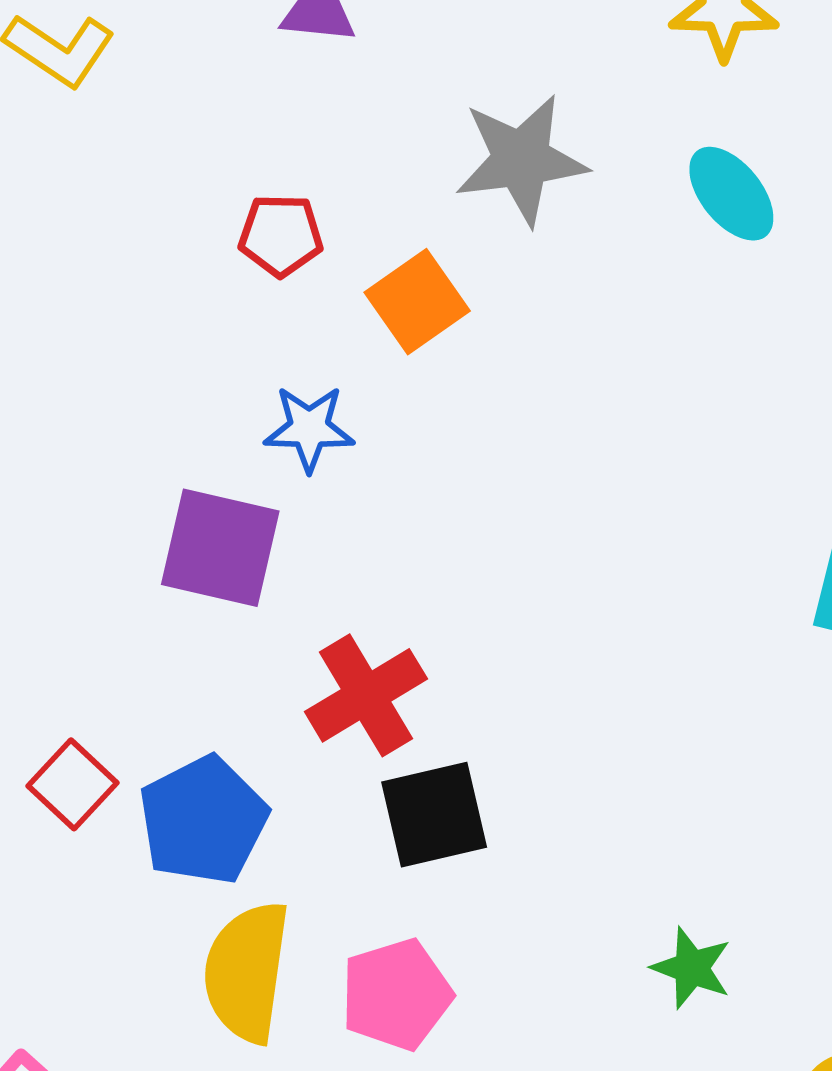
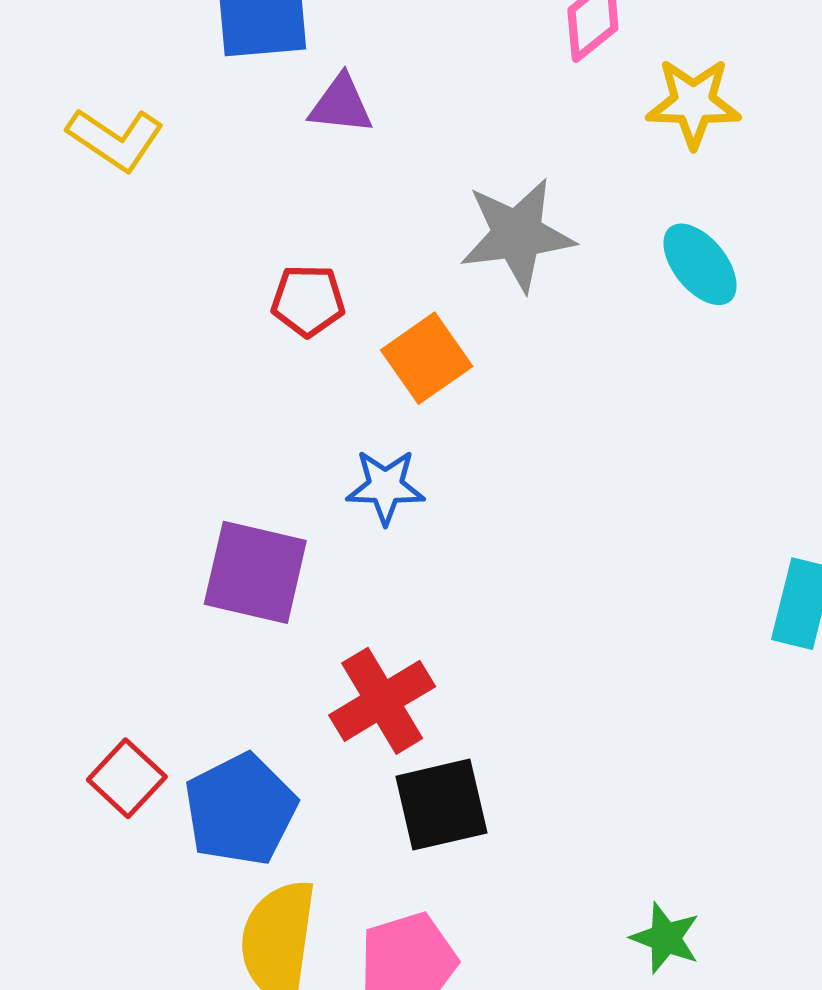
blue star: (309, 428) -> (385, 487), moved

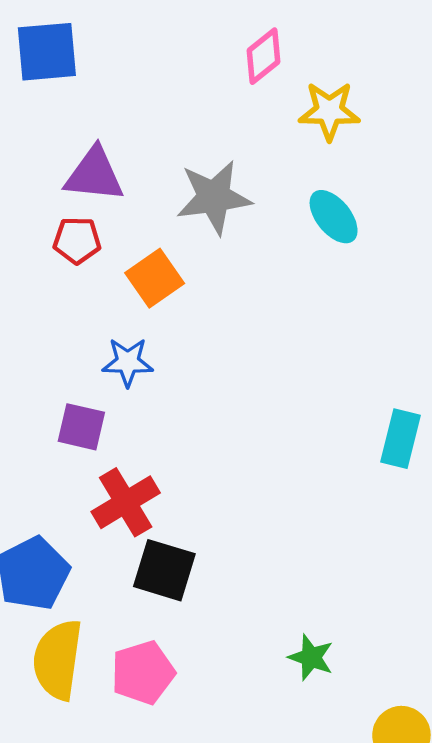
purple triangle: (341, 105) -> (94, 175), moved, size x1.4
purple square: (255, 572) -> (81, 427), moved, size x0.7
black square: (441, 805) -> (164, 570), turned 30

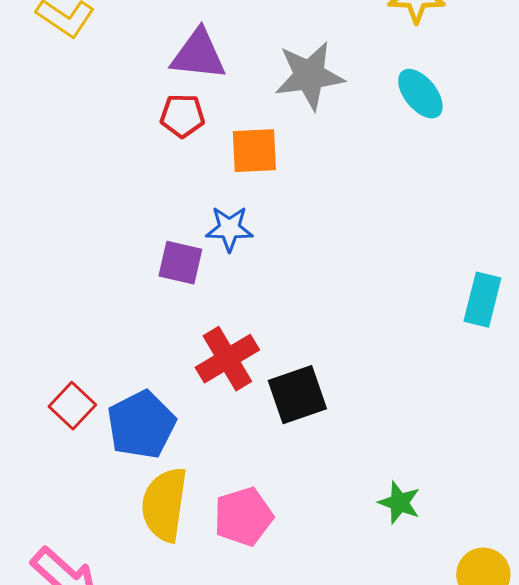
orange square: (155, 278) -> (254, 151), turned 32
purple square: (81, 427) -> (180, 263), moved
black square: (164, 570) -> (297, 395), moved, turned -36

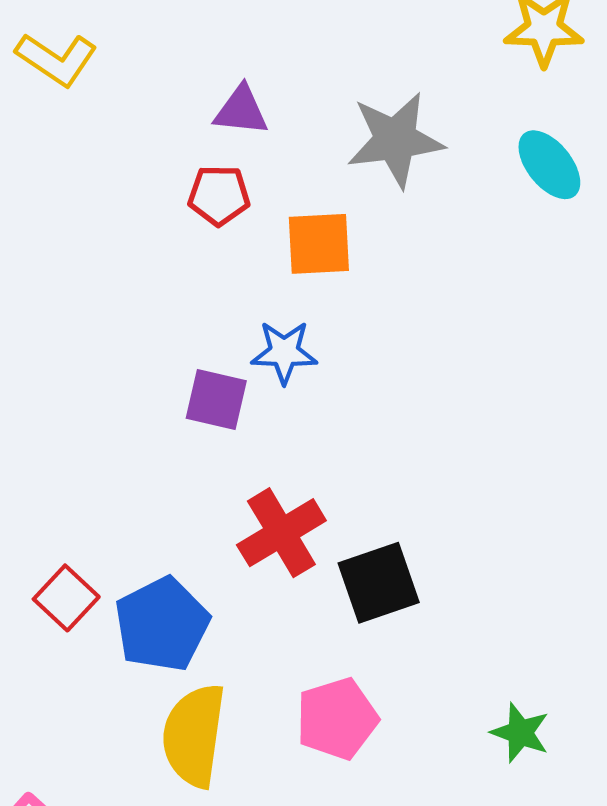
purple triangle: (198, 55) -> (241, 111), size x0.7
pink pentagon: (243, 517) -> (337, 719), moved

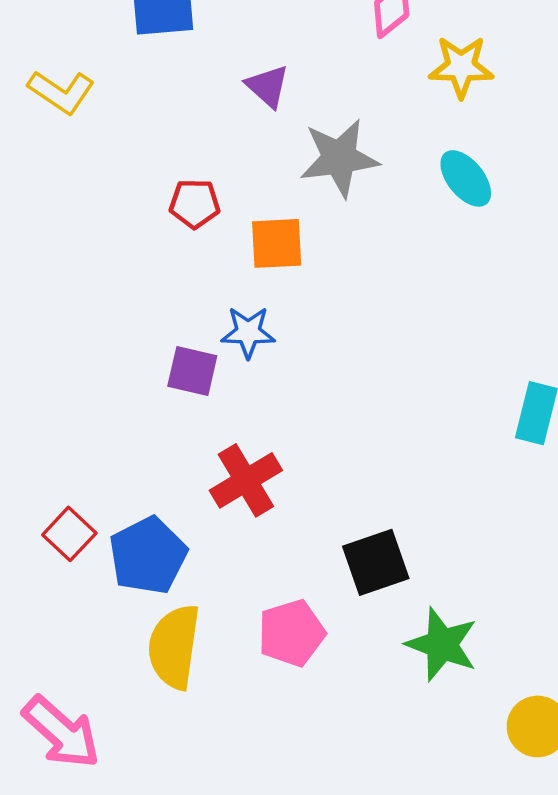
purple triangle: (241, 111) -> (268, 86), moved, turned 36
black square: (379, 583) -> (376, 562), moved
green star: (520, 733) -> (442, 644), size x1.5

